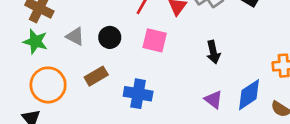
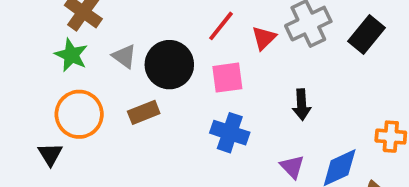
black circle: (110, 37) -> (169, 65), size x1.6
pink square: (155, 40) -> (227, 78), turned -30
blue cross: (138, 94) -> (230, 133), moved

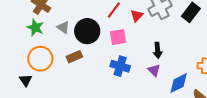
purple triangle: (292, 167) -> (154, 70), moved

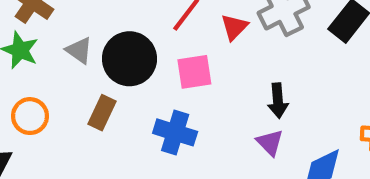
brown rectangle: (74, 57) -> (102, 113), turned -42
orange circle: (40, 59) -> (30, 116), size x0.7
blue cross: (120, 66) -> (175, 132), moved

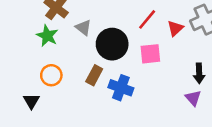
gray triangle: (79, 50) -> (83, 28), moved
blue cross: (175, 132) -> (121, 88), moved

